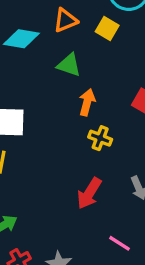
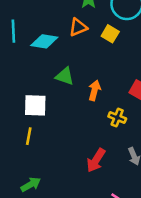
green triangle: (69, 65) -> (65, 76), moved
yellow cross: (100, 138) -> (117, 118), moved

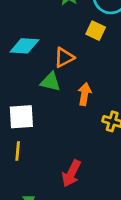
orange triangle: (78, 27) -> (64, 57), moved
red arrow: (96, 160) -> (71, 173), moved

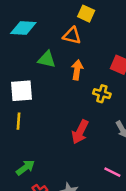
orange triangle: (64, 57) -> (72, 36), moved, turned 42
red arrow: (71, 173) -> (80, 132), moved

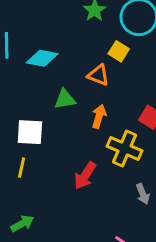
green triangle: (47, 59) -> (65, 99), turned -30
yellow cross: (102, 94) -> (124, 148), size x1.6
red arrow: (80, 132) -> (85, 176), moved

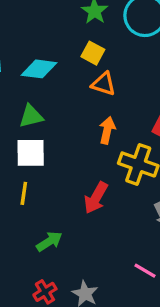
yellow square: (119, 51) -> (93, 53), moved
green triangle: (65, 99) -> (31, 116), moved
green arrow: (22, 224) -> (49, 241), moved

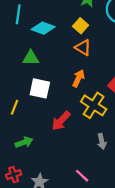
white square: (31, 153) -> (40, 88), moved

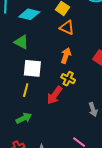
green triangle: (31, 58) -> (21, 42), turned 35
yellow cross: (94, 105) -> (68, 79), moved, size x0.6
yellow line: (15, 107) -> (26, 90), moved

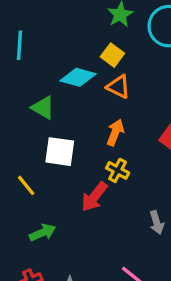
cyan diamond: (29, 14) -> (78, 77), moved
yellow line: (26, 90) -> (26, 185), moved, turned -56

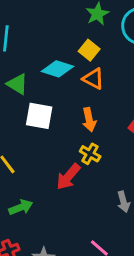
green triangle: (43, 108) -> (17, 84), moved
orange arrow: (115, 132) -> (89, 120), turned 145
white square: (60, 152) -> (39, 116), moved

